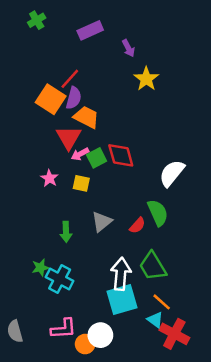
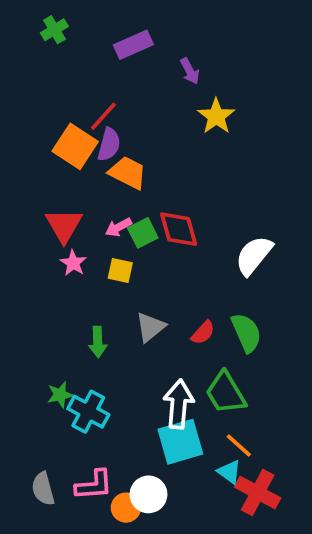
red triangle: (69, 137) -> (64, 225), moved
green semicircle: (158, 213) -> (246, 333), moved
gray semicircle: (15, 331) -> (43, 489), moved

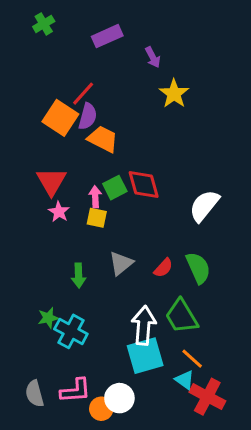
pink arrow: (118, 227) -> (95, 197), moved, turned 115

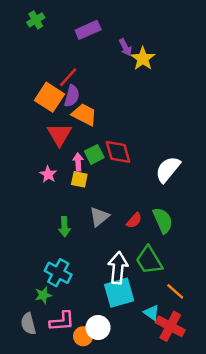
yellow star: (174, 94) -> (143, 59), moved
red triangle: (51, 181) -> (59, 134), moved
green star: (48, 318) -> (43, 295), moved
orange line: (192, 359) -> (175, 291), moved

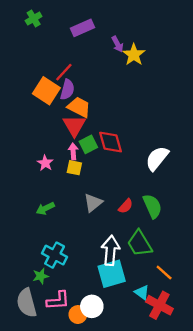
red triangle: (59, 134) -> (74, 126), moved
green arrow: (64, 227) -> (45, 208), moved, turned 66
gray semicircle: (28, 324) -> (27, 303), size x1.4

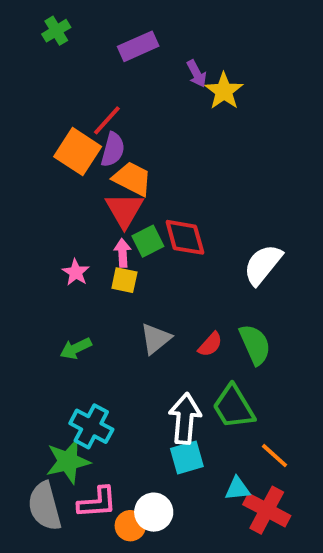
cyan square: (112, 274) -> (187, 457), size x0.7
green star: (41, 276) -> (68, 461), size x1.6
cyan triangle: (142, 292) -> (238, 489), turned -42

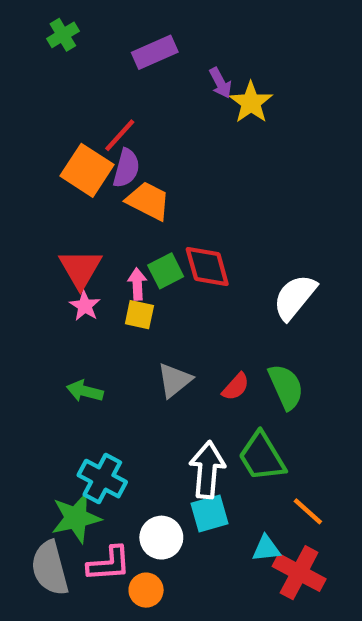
red triangle: (124, 210) -> (80, 269), moved
green arrow: (76, 348) -> (85, 391), turned 40
white circle: (154, 512) -> (161, 538), moved

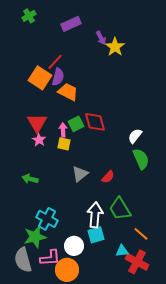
white semicircle: (295, 297) -> (135, 136), size x0.7
green semicircle: (286, 387) -> (141, 159), moved
green arrow: (85, 391) -> (30, 179), moved
orange circle: (146, 590) -> (67, 270), size x1.5

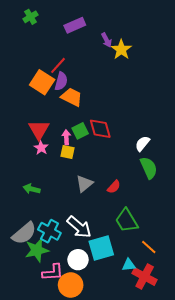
white arrow: (95, 215) -> (79, 227), moved, turned 125
cyan square: (96, 235) -> (101, 248), size x1.4
gray semicircle: (23, 260) -> (24, 233), moved, turned -115

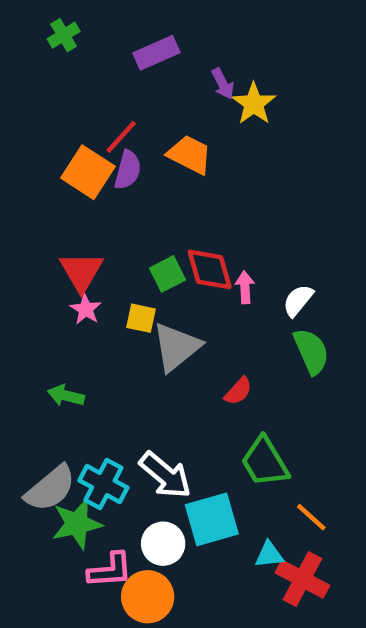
orange trapezoid: (72, 97) -> (190, 155), moved
pink arrow: (66, 137) -> (245, 287), moved
gray triangle: (84, 184) -> (176, 347), moved, size x1.4

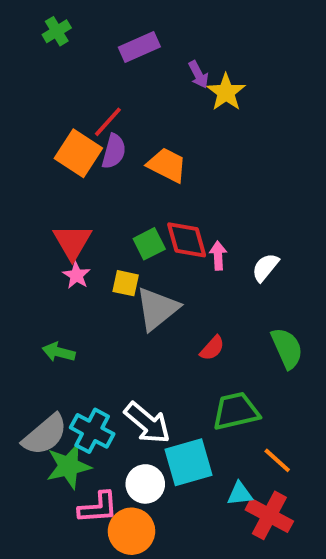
orange trapezoid: (190, 155) -> (167, 165), moved
green semicircle: (311, 351) -> (287, 348), moved
green trapezoid: (265, 462) -> (236, 411), turned 108

